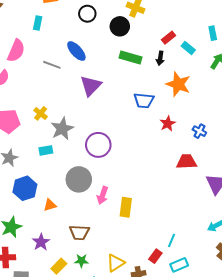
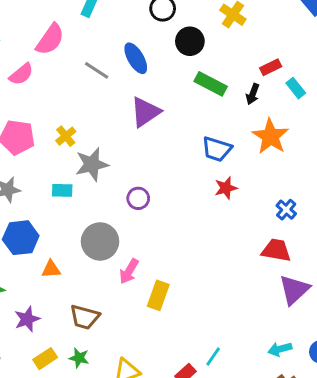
black circle: (120, 26) -> (190, 41), moved
red star: (168, 124) -> (226, 188), moved
purple circle: (98, 145) -> (138, 198), size x0.6
red trapezoid: (187, 162) -> (276, 250), moved

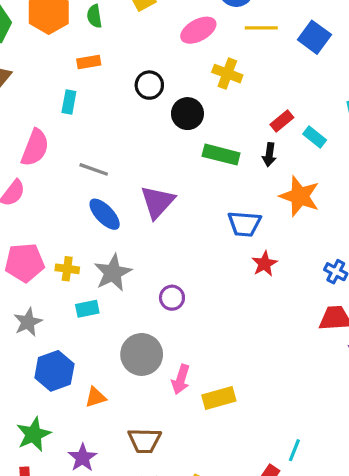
blue ellipse: (136, 58) -> (105, 214), moved
yellow cross: (66, 136) -> (67, 269), moved, turned -30
yellow rectangle: (158, 295) -> (219, 398), turned 68

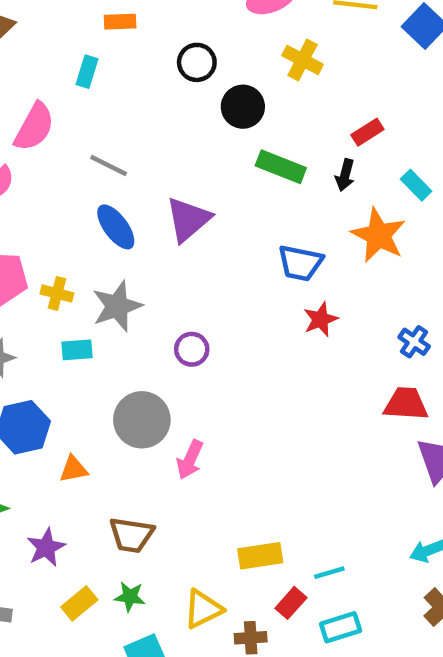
cyan rectangle: (315, 137) -> (416, 185), moved
yellow rectangle: (219, 398) -> (260, 556), moved
cyan line: (294, 450) -> (329, 573), turned 45

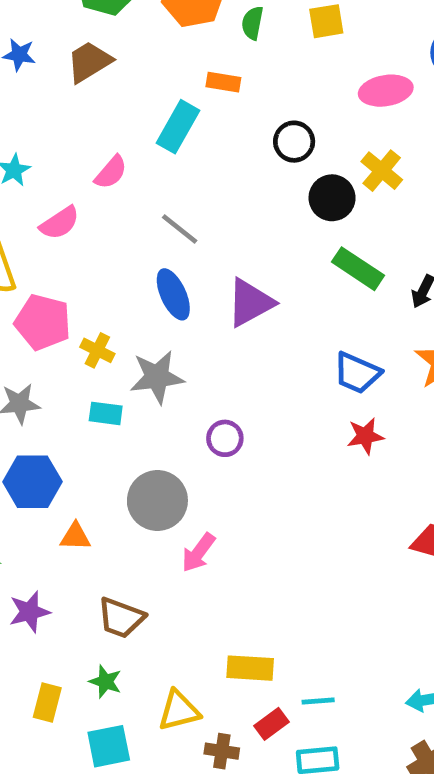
yellow cross: (303, 60) -> (382, 171), moved
cyan rectangle: (87, 72) -> (178, 127), size x1.5
pink semicircle: (34, 127) -> (111, 172), size x0.7
yellow rectangle: (79, 603) -> (47, 703), moved, turned -48

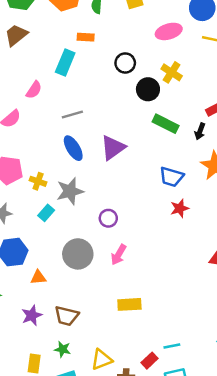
gray line: (180, 229) -> (72, 115), turned -48
cyan rectangle: (106, 413) -> (46, 213), turned -49
pink arrow: (198, 553) -> (119, 255), moved
purple star: (29, 612) -> (32, 315), moved
yellow rectangle: (250, 668) -> (129, 304), moved

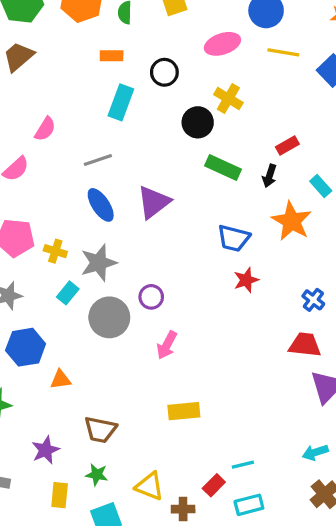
cyan rectangle: (65, 63) -> (121, 102), moved
black circle: (125, 63) -> (164, 72), moved
gray circle: (78, 254) -> (109, 317), moved
purple star: (32, 315) -> (46, 450), moved
yellow triangle: (102, 359) -> (150, 486), turned 45

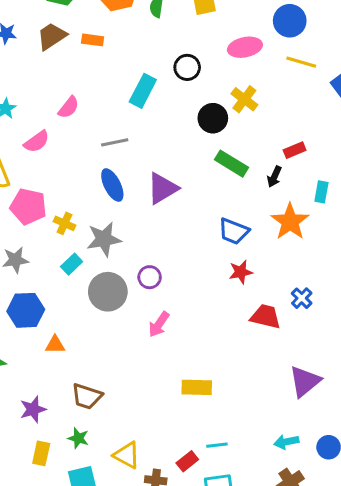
orange rectangle: (112, 56) -> (93, 40), moved
cyan rectangle: (321, 186) -> (321, 192), turned 45
red trapezoid: (305, 345) -> (266, 317), moved
yellow rectangle: (184, 411) -> (197, 387), moved

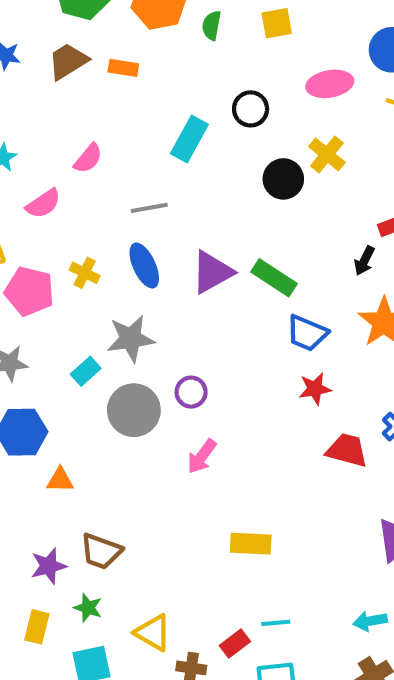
green rectangle: (232, 164) -> (274, 278), moved
yellow cross: (64, 223) -> (85, 273), moved
purple star: (33, 409) -> (49, 566), moved

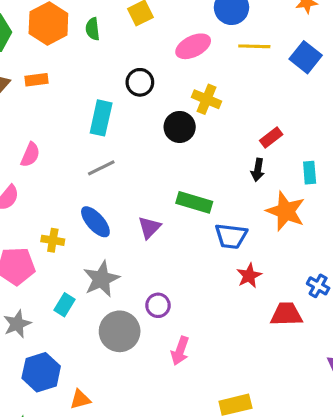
gray line: (149, 208) -> (101, 168), moved
purple triangle: (212, 272) -> (149, 228), moved, size x0.7
cyan rectangle: (86, 371) -> (65, 305), moved

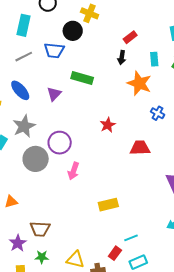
blue trapezoid: (231, 236) -> (54, 50), moved
red star: (249, 276) -> (108, 125), moved
blue cross: (318, 286) -> (158, 113), moved
purple circle: (158, 305) -> (60, 143), size x1.5

